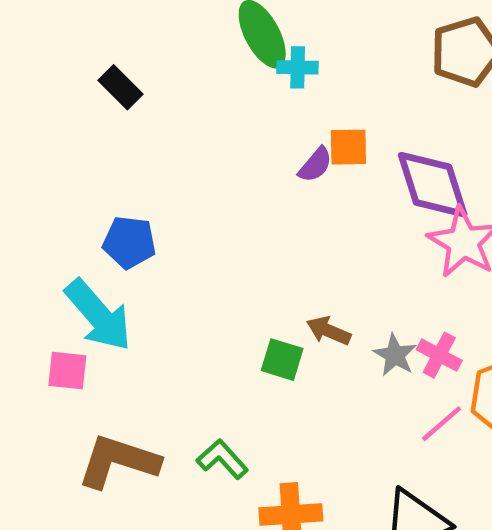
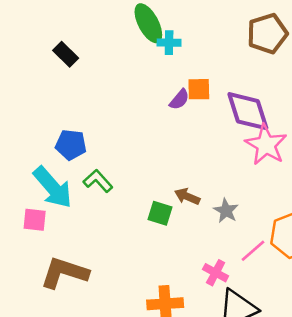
pink cross: (439, 355) -> (216, 273), moved
green L-shape: (222, 459) -> (98, 181), moved

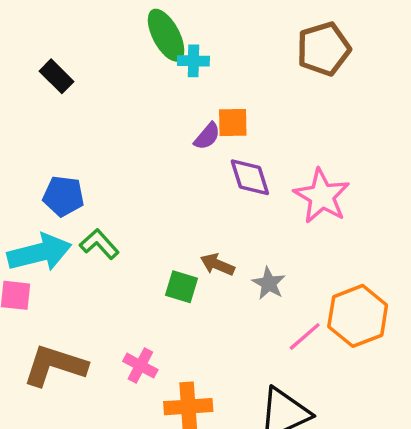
purple diamond: (248, 111) -> (250, 177), moved, size x0.7
cyan arrow: (53, 187) -> (39, 253), turned -63
pink cross: (216, 273) -> (140, 366), moved

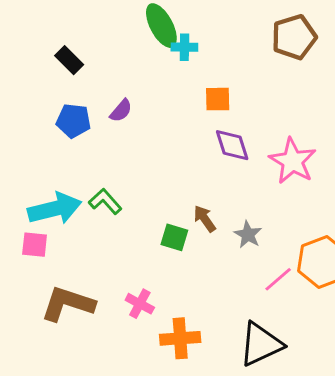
purple semicircle: (207, 136) -> (121, 111), moved
blue pentagon: (63, 196) -> (73, 121), moved
brown arrow: (217, 265) -> (205, 219), turned 32

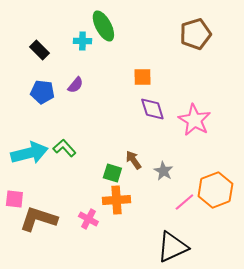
cyan cross: (184, 47) -> (82, 41), moved
pink square: (35, 245) -> (14, 199), moved
orange cross: (180, 338) -> (116, 200), moved

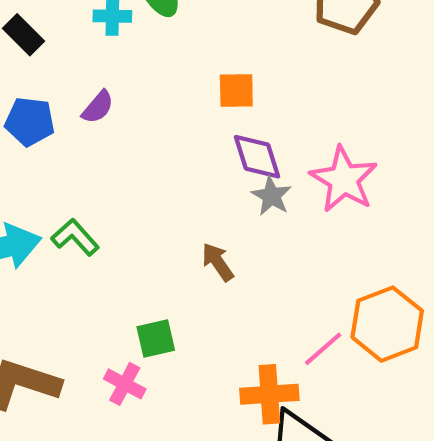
gray star: (163, 171) -> (271, 196), moved
green square: (112, 173) -> (156, 338), moved, turned -30
orange cross: (116, 200) -> (269, 394), moved

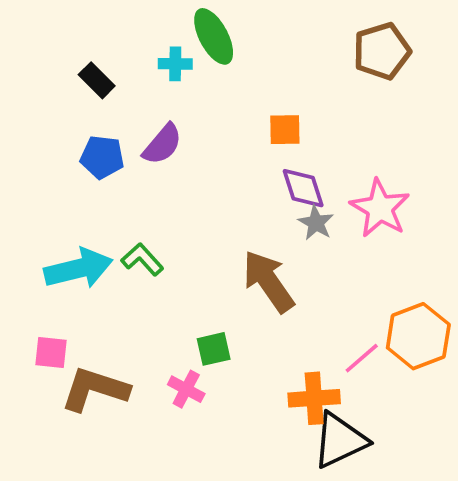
purple semicircle: (98, 107) -> (162, 144), size x1.4
brown arrow: (218, 262) -> (268, 281), size x1.8

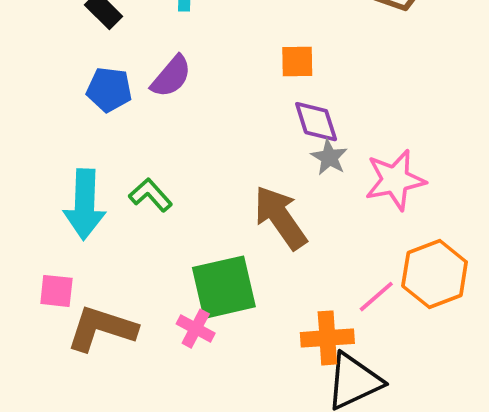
pink star: (380, 208) -> (395, 180), moved, turned 30
cyan arrow: (78, 269) -> (85, 204), turned 106
green square: (214, 349) -> (224, 287), size x1.8

